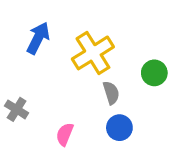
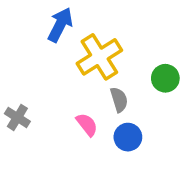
blue arrow: (38, 38) -> (60, 25), moved
pink semicircle: (65, 134) -> (87, 125), moved, turned 120

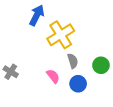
green circle: (165, 78) -> (101, 65), moved

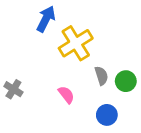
gray semicircle: (73, 61) -> (101, 76), moved
blue circle: (78, 84) -> (107, 115), moved

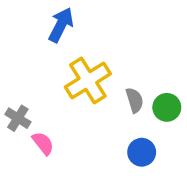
yellow cross: (76, 43) -> (88, 80), moved
pink semicircle: (66, 95) -> (43, 143), moved

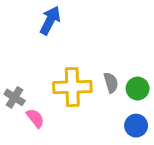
yellow cross: (88, 80) -> (72, 87), moved, turned 30
blue circle: (142, 152) -> (136, 126), moved

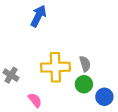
green circle: (138, 89) -> (84, 84), moved
pink semicircle: (35, 118) -> (35, 100), moved

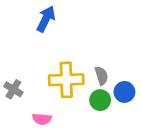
blue circle: (104, 97) -> (124, 92), moved
pink semicircle: (35, 100) -> (42, 119), turned 133

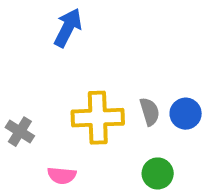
blue circle: (124, 92) -> (186, 114), moved
green circle: (100, 100) -> (158, 173), moved

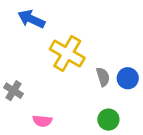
blue arrow: (68, 28) -> (31, 19), moved, turned -92
yellow cross: (98, 118) -> (67, 53), moved, turned 32

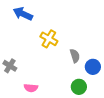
yellow cross: (67, 53) -> (49, 39), size x0.7
blue circle: (128, 78) -> (93, 67), moved

